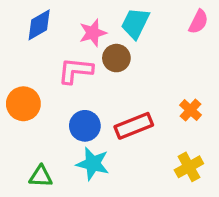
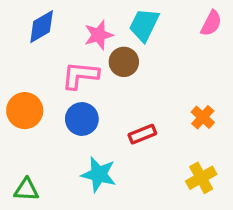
blue circle: (85, 126) -> (82, 119), moved
red rectangle: (134, 126) -> (142, 134), size x0.7
green triangle: (41, 176) -> (26, 190), moved

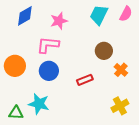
cyan trapezoid: (144, 25) -> (99, 15), moved
brown circle: (124, 62) -> (104, 51), moved
cyan star: (99, 174) -> (39, 104), moved

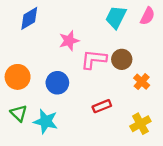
pink star: (59, 21) -> (69, 41), moved
pink L-shape: (48, 45) -> (94, 59), moved
red rectangle: (85, 80) -> (102, 106), moved
green triangle: (16, 113) -> (19, 113), moved, turned 42

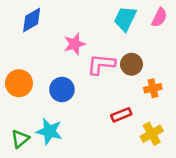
orange cross: (142, 82) -> (153, 88), turned 35
red rectangle: (102, 106) -> (121, 115), moved
green triangle: (19, 113) -> (20, 139), moved, turned 36

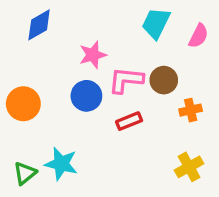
pink semicircle: (159, 17) -> (198, 36), moved
blue circle: (62, 90) -> (86, 96), moved
red rectangle: (121, 115) -> (129, 121), moved

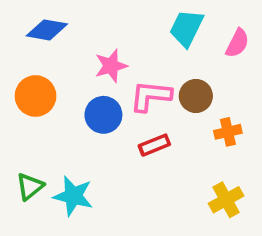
blue diamond: (39, 25) -> (47, 30), turned 40
orange circle: (23, 104) -> (36, 96), moved
green triangle: (25, 173) -> (30, 187), moved

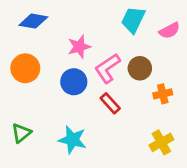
pink semicircle: (237, 43) -> (169, 31), turned 35
pink L-shape: (151, 96) -> (107, 68), turned -40
red rectangle: (154, 145) -> (110, 103), turned 70
cyan star: (73, 196) -> (72, 140), moved

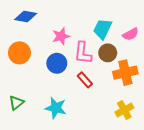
cyan trapezoid: (133, 20) -> (103, 29), moved
pink semicircle: (169, 31) -> (131, 34), moved
pink L-shape: (107, 68) -> (83, 53), turned -50
orange cross: (163, 94) -> (125, 73), size x1.6

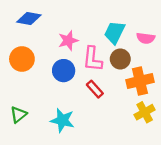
pink semicircle: (131, 34) -> (146, 38), turned 35
yellow cross: (124, 110) -> (145, 112), moved

